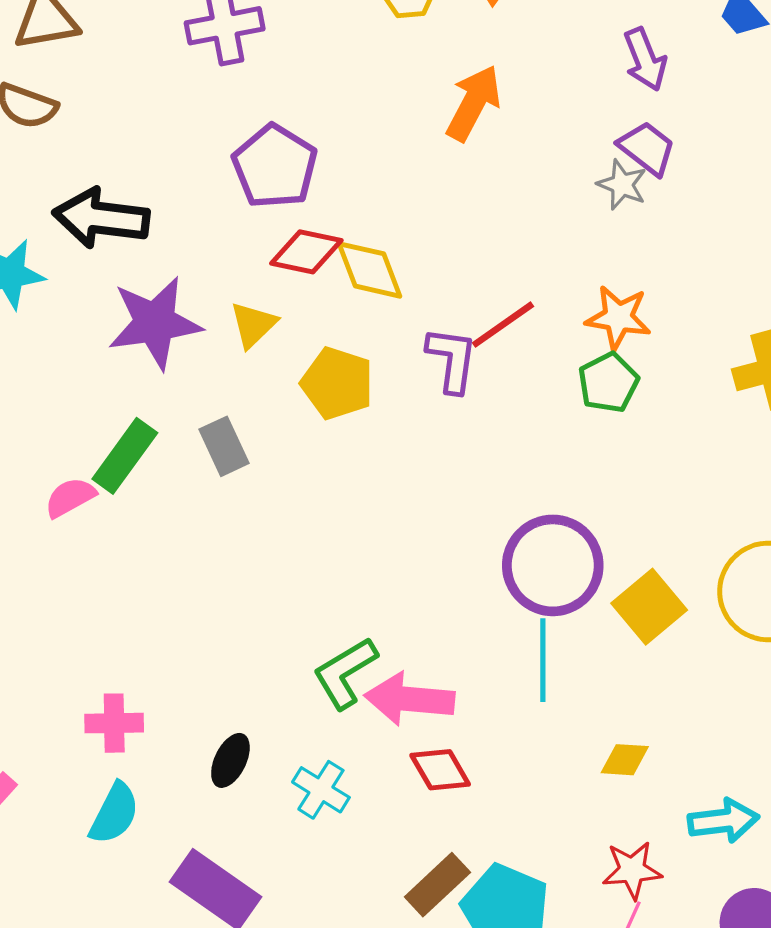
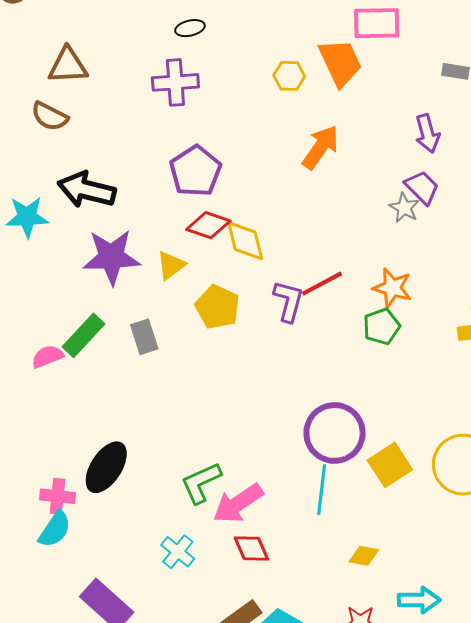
pink arrow: (409, 699) -> (238, 503), turned -46
black ellipse: (230, 760) -> (106, 467), moved, size x1.6
cyan semicircle: (114, 813) -> (55, 529), moved

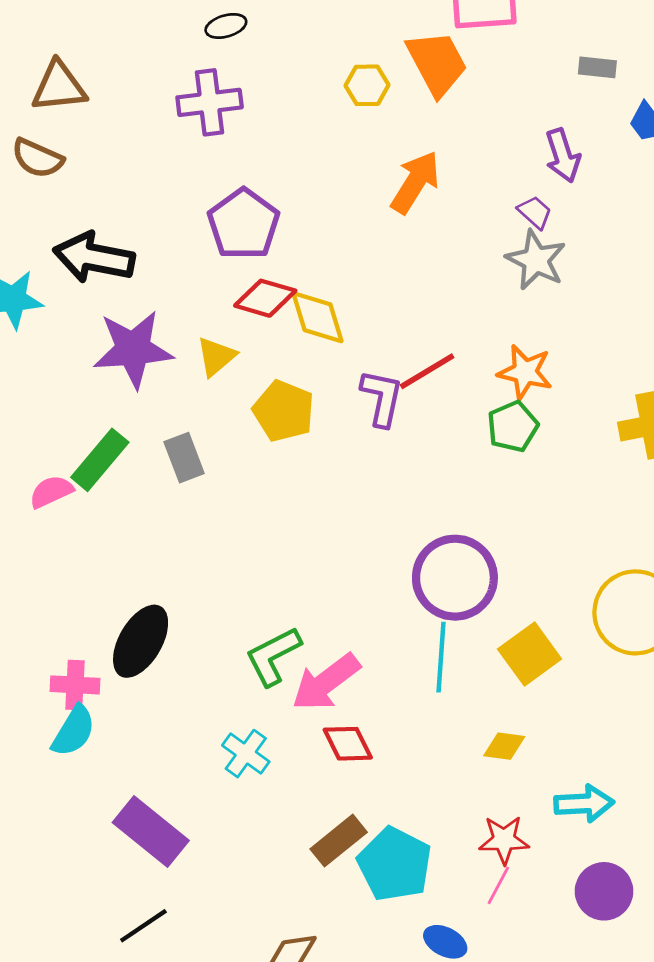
purple trapezoid: (422, 187) -> (535, 212), moved, size x0.7
gray star: (404, 208) -> (536, 260), size x1.4
yellow square: (390, 465) -> (530, 654), moved

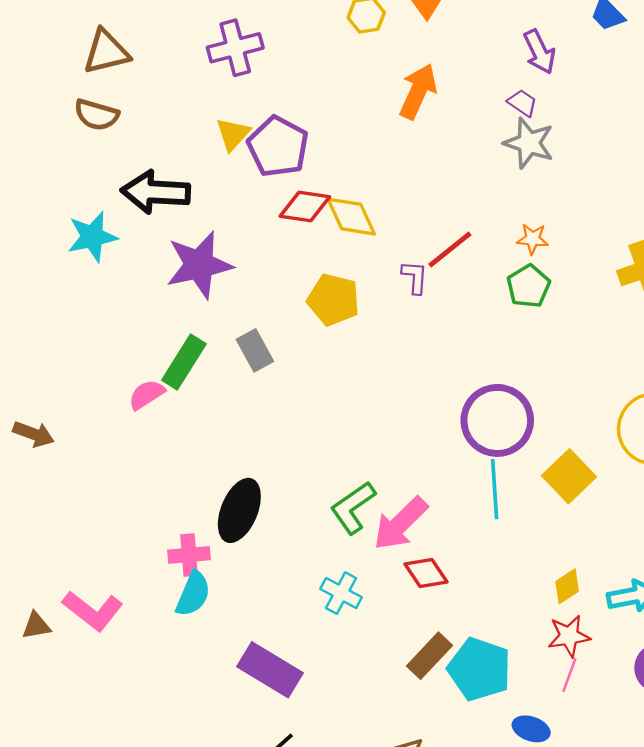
yellow triangle: (216, 357) -> (233, 134), moved
orange star: (525, 372) -> (533, 239), size x0.7
purple L-shape: (382, 398) -> (415, 277), size x0.7
yellow diamond: (504, 746) -> (567, 586), moved, turned -33

